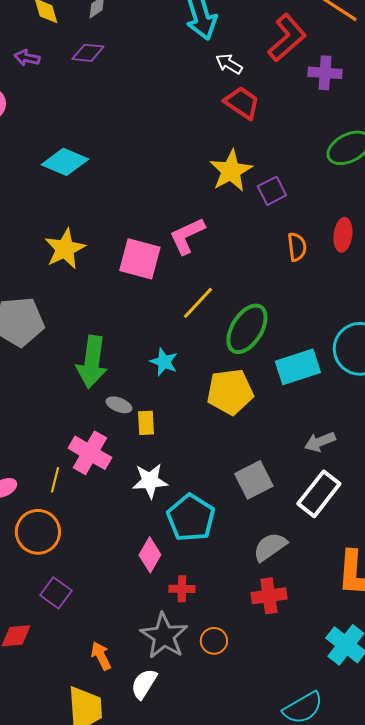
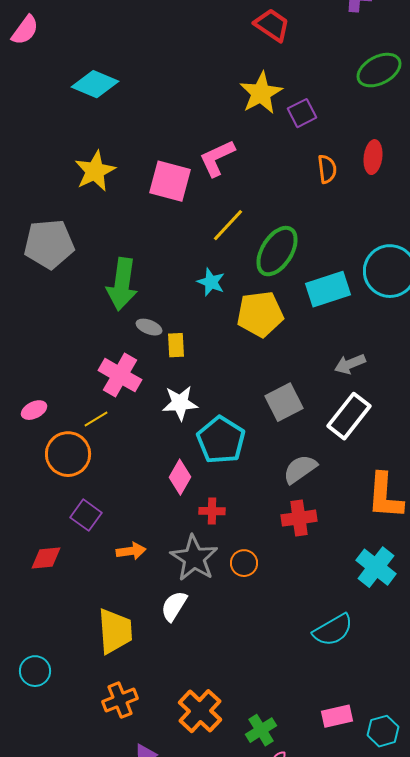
cyan star: (164, 362) -> (211, 282), moved
yellow line: (55, 480) -> (96, 419), moved, turned 45
orange arrow: (101, 656) -> (131, 551), moved, turned 108

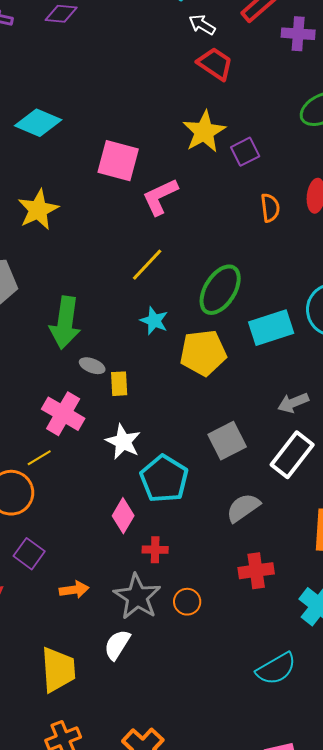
pink square: (170, 181) -> (118, 161), moved
yellow line: (228, 225) -> (147, 265), moved
white star: (180, 403) -> (123, 442), turned 30
red cross: (299, 518) -> (256, 571), moved

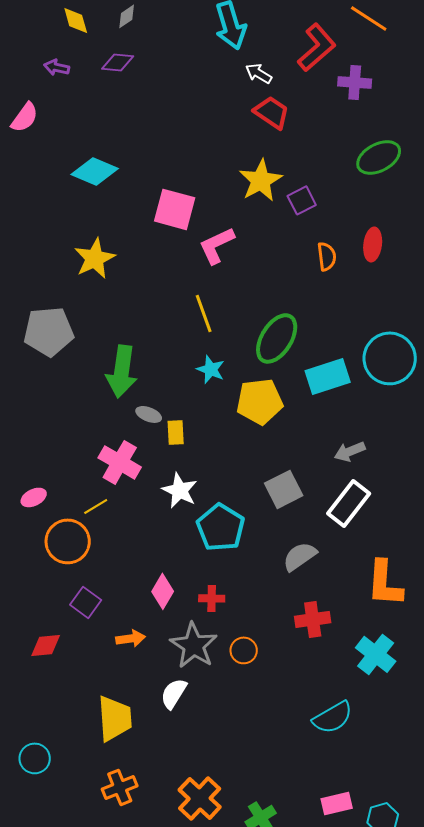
yellow line: (147, 265) -> (204, 313), turned -63
pink diamond: (123, 516) -> (163, 591), moved

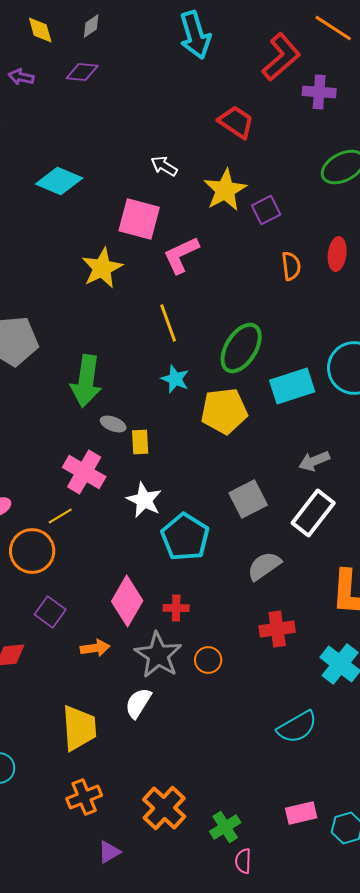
white arrow: (259, 73) -> (164, 166), moved
yellow star: (95, 258) -> (102, 268), moved
pink diamond: (163, 591) -> (127, 601), size x1.4

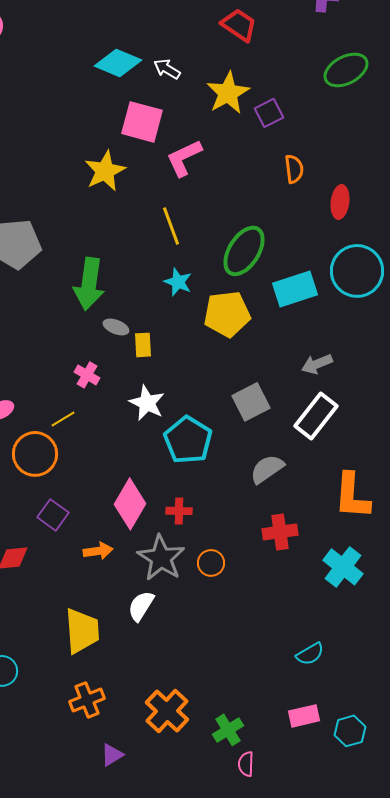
cyan diamond: (59, 181) -> (118, 63), moved
red ellipse: (337, 254) -> (340, 202), moved
pink cross: (84, 472) -> (87, 375), size x0.6
cyan semicircle: (297, 727) -> (310, 654), moved, size x0.7

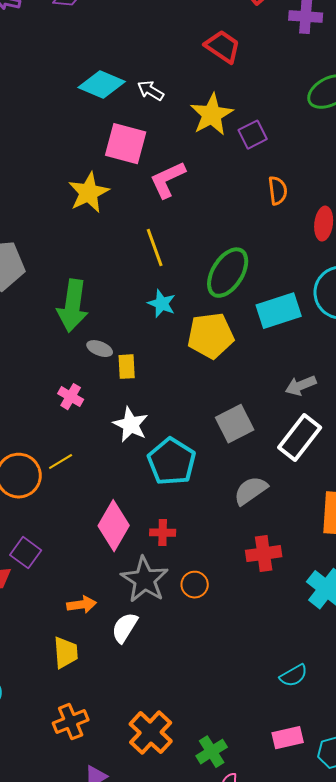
yellow line: (63, 419) -> (61, 462), moved
purple square: (53, 515) -> (26, 553), moved
orange arrow: (98, 551) -> (82, 605), moved
yellow trapezoid: (82, 631) -> (66, 653), size x0.7

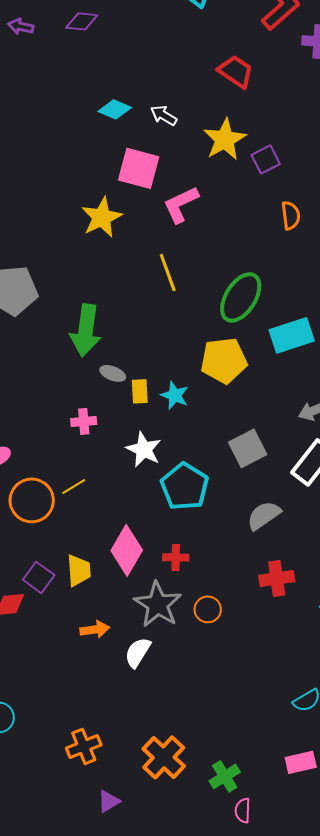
cyan diamond: (102, 85) -> (115, 109), size x0.7
cyan star: (162, 304) -> (175, 395), moved
pink cross: (71, 397) -> (84, 421), turned -35
yellow trapezoid: (66, 653) -> (79, 570), moved

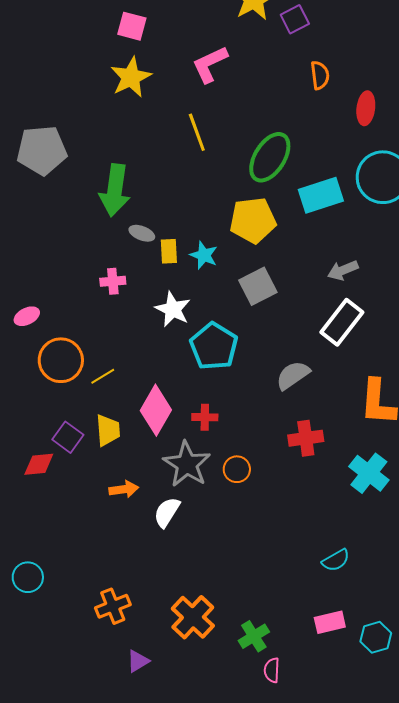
pink square: (139, 168) -> (132, 26), moved, size x0.7
gray square: (248, 448) -> (258, 286), moved
yellow line: (74, 486) -> (103, 376), moved

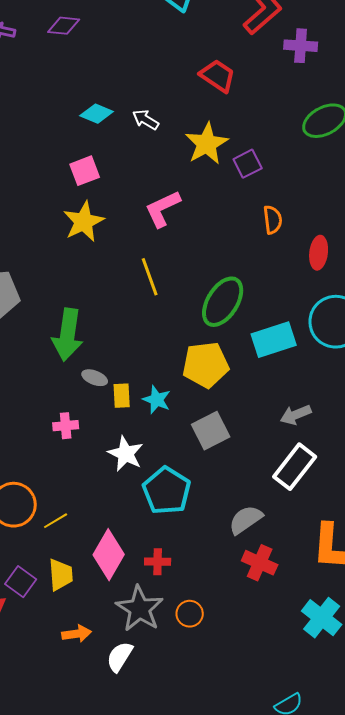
pink square: (132, 26) -> (85, 171), turned -36
red cross: (306, 438) -> (260, 563), moved, turned 32

